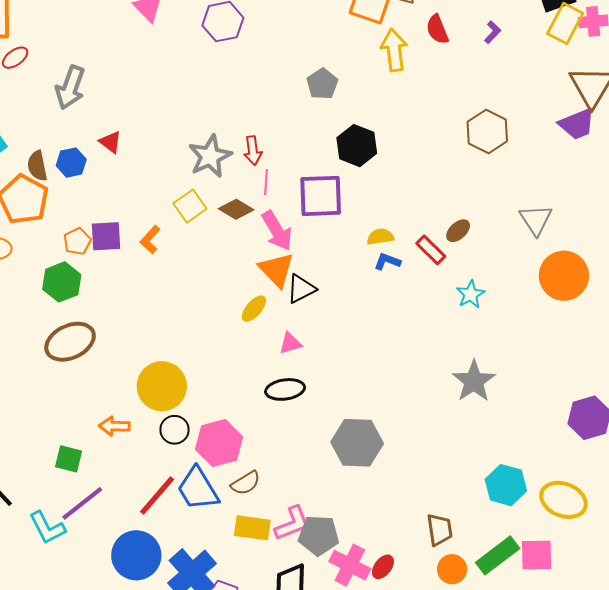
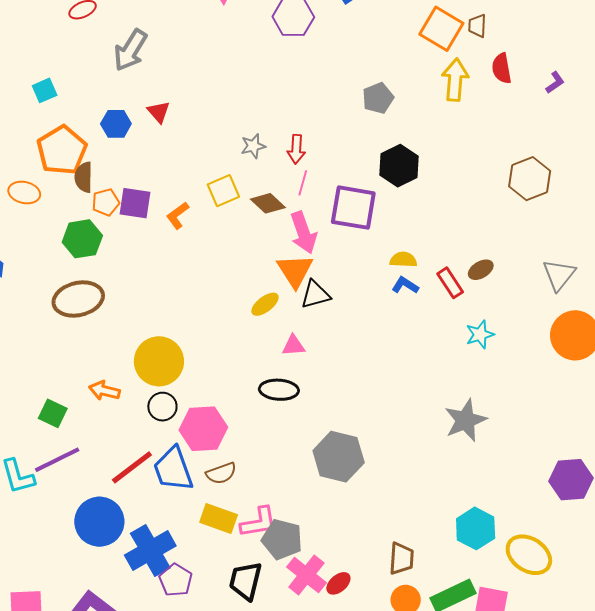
gray star: (210, 156) -> (253, 146), size x0.6
brown semicircle: (37, 166) -> (84, 177), moved

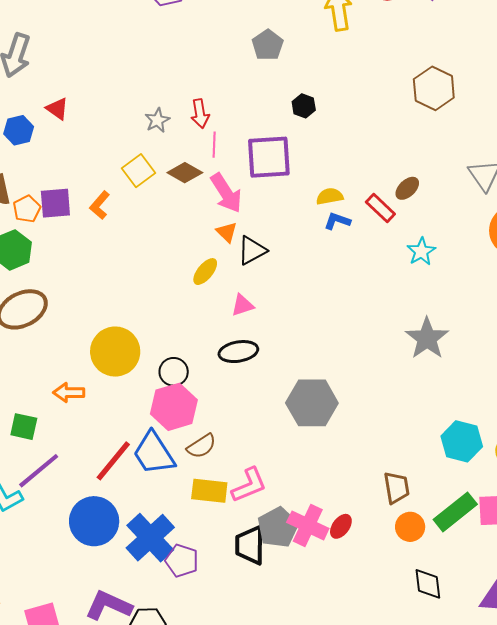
black hexagon: (399, 166) -> (304, 106), size x0.6
orange triangle: (295, 271) -> (227, 232), size x0.6
black circle: (162, 407) -> (174, 372), moved
gray pentagon: (282, 539) -> (278, 527), moved, turned -30

